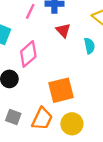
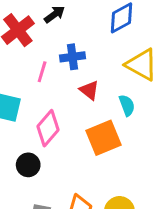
orange square: (61, 90) -> (103, 138), moved

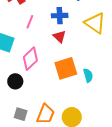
blue cross: (73, 57) -> (60, 16), moved
cyan semicircle: (127, 105) -> (88, 75), moved

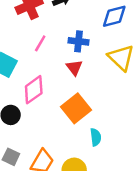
orange square: (66, 68) -> (76, 108), turned -30
cyan semicircle: (88, 75) -> (96, 137), moved

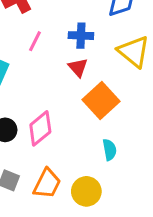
pink diamond: (34, 90) -> (40, 128), moved
orange square: (76, 108) -> (101, 101), moved

